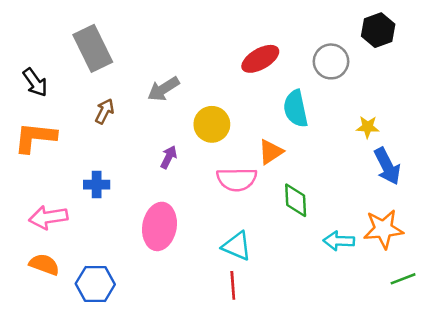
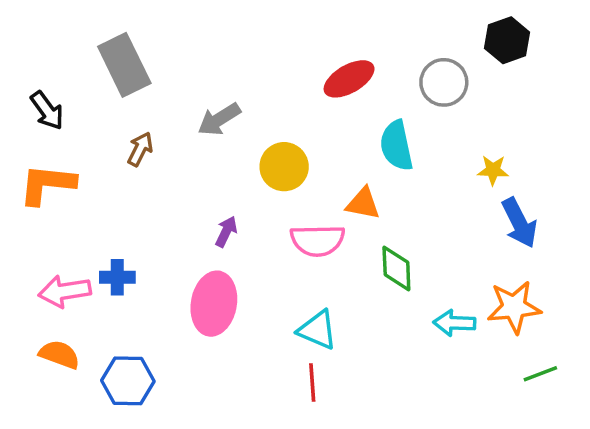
orange triangle: (271, 152) -> (363, 204), turned 44
purple arrow: (169, 157) -> (226, 232), moved
blue cross: (97, 185) -> (117, 277), moved

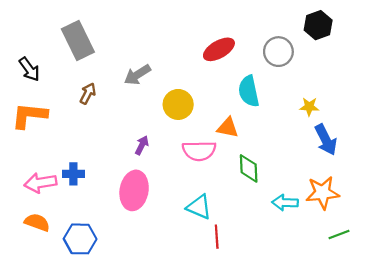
red line: (312, 383) -> (217, 237), moved

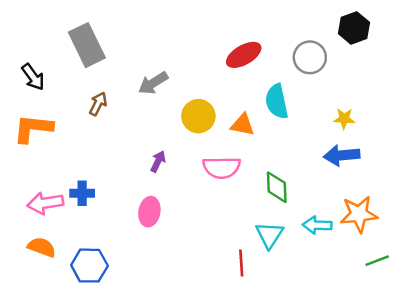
orange triangle: (228, 128) -> (242, 125), moved
blue arrow: (326, 140) -> (342, 155), moved, turned 112
pink ellipse: (134, 190) -> (149, 212), size x0.7
cyan triangle: (199, 207) -> (269, 235), moved, turned 40

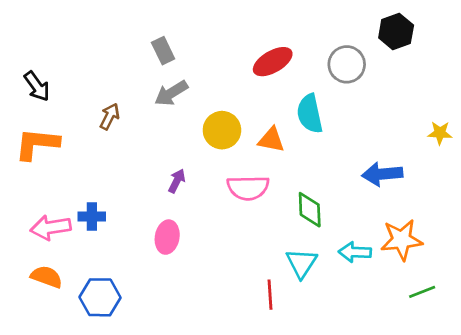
gray rectangle: (87, 45) -> (163, 51), moved, size x0.6
yellow star: (344, 119) -> (440, 133), moved

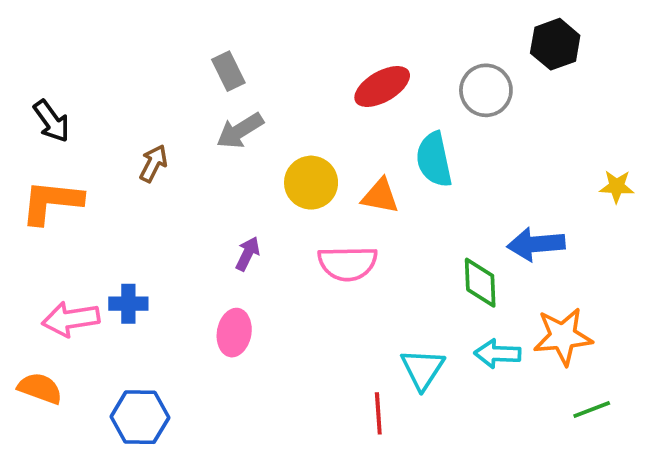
green diamond: (310, 210) -> (480, 283), moved
orange semicircle: (47, 277) -> (40, 388), moved

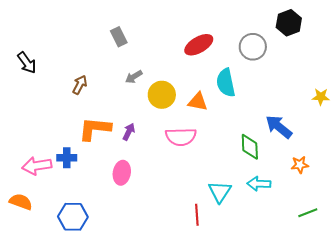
gray arrow: (240, 131) -> (134, 77), moved, size x0.7
orange L-shape: (52, 202) -> (95, 129), moved
blue arrow: (536, 244) -> (279, 127), turned 44
orange star: (563, 336) -> (300, 165), moved, size x0.6

